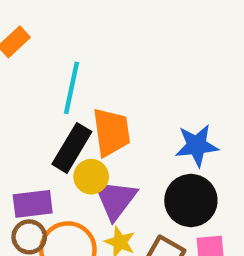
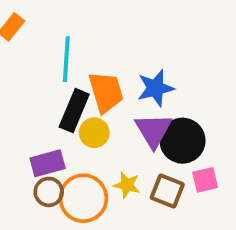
blue star: (197, 146) -> (156, 88), moved
purple triangle: (115, 199) -> (153, 130), moved

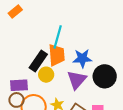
cyan line: (66, 59) -> (58, 37), moved
black circle: (183, 141) -> (105, 76), moved

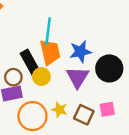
black rectangle: (38, 61) -> (30, 62), turned -55
brown circle: (16, 100) -> (13, 77), moved

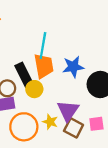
purple triangle: (78, 77) -> (68, 111), moved

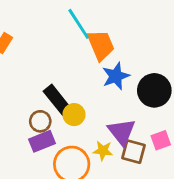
cyan line: (43, 46) -> (79, 24), moved, turned -30
orange trapezoid: (44, 66) -> (101, 45), moved

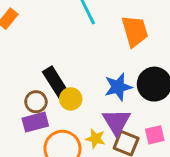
orange trapezoid: (101, 45) -> (135, 31), moved
blue star: (116, 76) -> (118, 87), moved

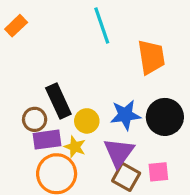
yellow circle: (71, 99) -> (87, 121), moved
purple rectangle: (35, 122) -> (47, 140), moved
yellow star: (95, 139) -> (75, 147), moved

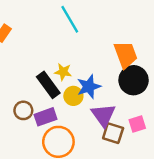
orange trapezoid: (151, 57) -> (126, 55), moved
blue star: (125, 115) -> (89, 87), moved
brown circle: (35, 119) -> (23, 110), moved
yellow star: (75, 147) -> (63, 72), moved

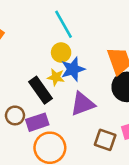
blue star: (89, 87) -> (73, 69), moved
yellow circle: (73, 96) -> (61, 53), moved
purple triangle: (103, 115) -> (83, 104), moved, turned 44

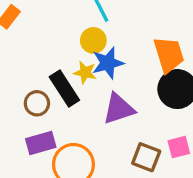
brown circle: (15, 115) -> (37, 103), moved
purple rectangle: (37, 122) -> (41, 143), moved

